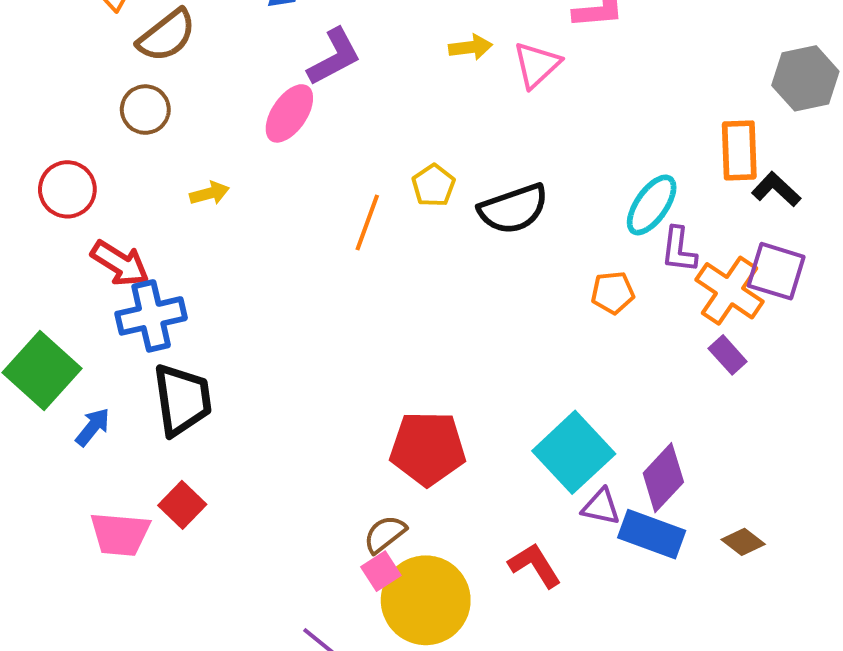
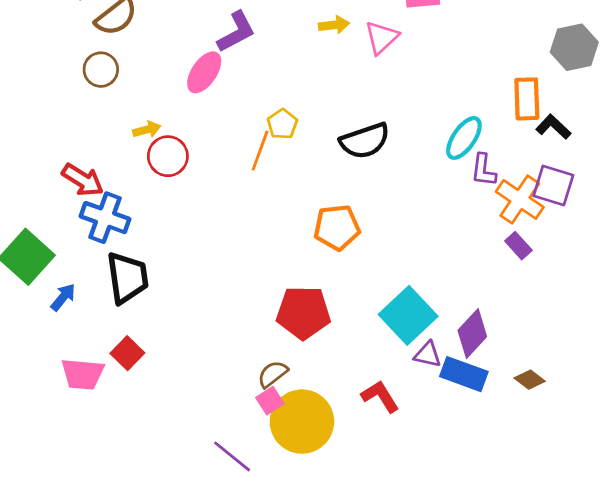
yellow pentagon: (433, 185) -> (282, 124), moved
red circle: (67, 189) -> (168, 156), moved
orange pentagon: (613, 293) -> (337, 227), moved, size x1.5
blue cross: (151, 316) -> (105, 218), turned 33

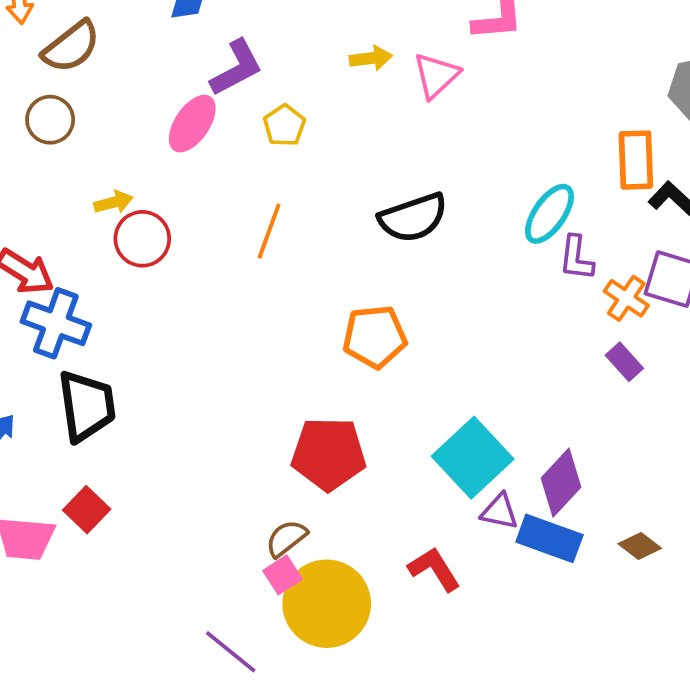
yellow pentagon: (282, 124) -> (284, 125), moved
orange cross: (520, 199) -> (626, 298), size x0.7

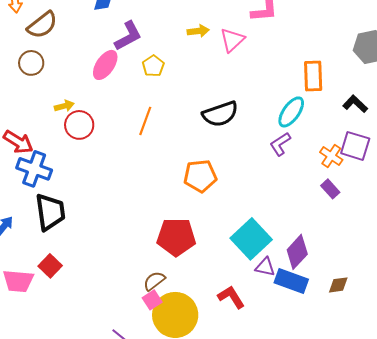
orange rectangle: (636, 160) -> (313, 76), moved
purple L-shape: (576, 258) -> (280, 144), moved, turned 50
brown diamond: (640, 546) -> (338, 285), turned -45

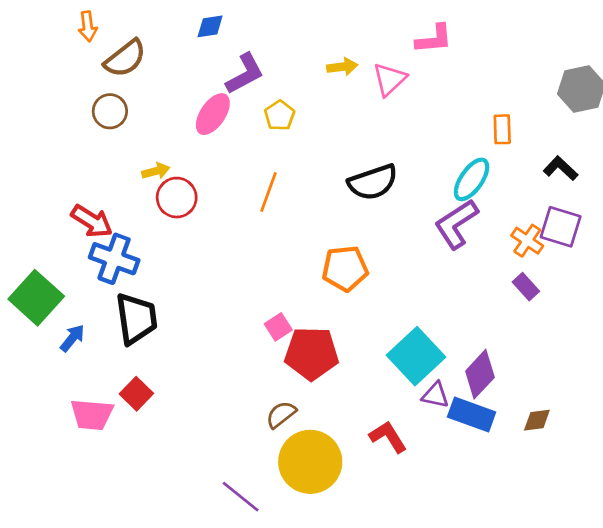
orange rectangle: (313, 76) -> (502, 129), size x0.7
purple L-shape: (280, 144) -> (456, 224), size x1.5
pink square: (152, 300) -> (278, 327), moved

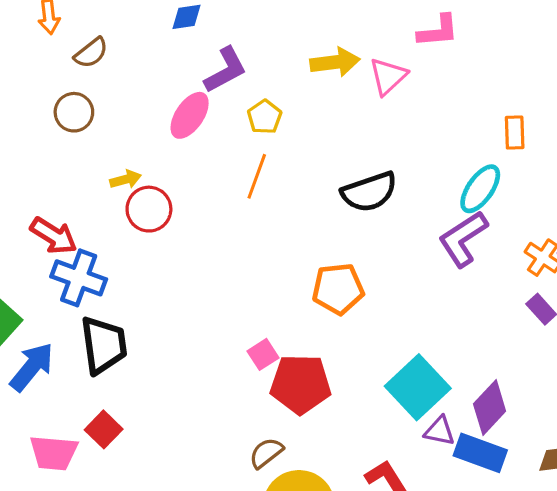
brown semicircle: (125, 58) -> (91, 53), size x0.7
yellow arrow: (342, 67) -> (335, 62), size x1.4
orange line: (268, 192) -> (257, 176), moved
blue arrow: (72, 338) -> (32, 367), size x1.6

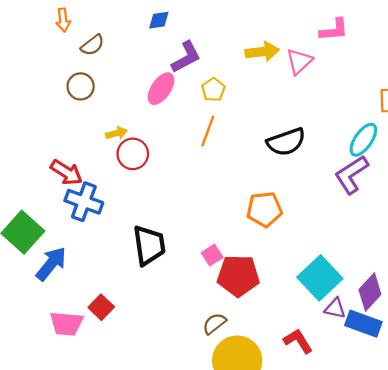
black trapezoid: (104, 345) -> (149, 245), moved

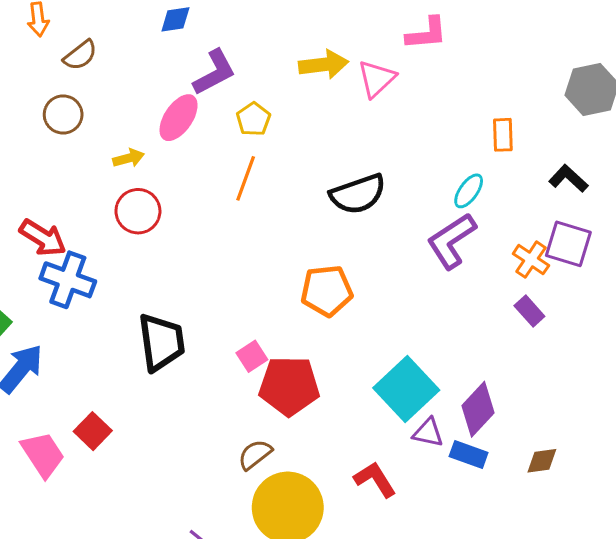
yellow arrow: (116, 133) -> (129, 158), moved
cyan ellipse: (363, 140) -> (469, 191), size x0.7
pink trapezoid: (66, 324) -> (43, 454), turned -128
blue rectangle: (363, 324) -> (469, 454), size x0.7

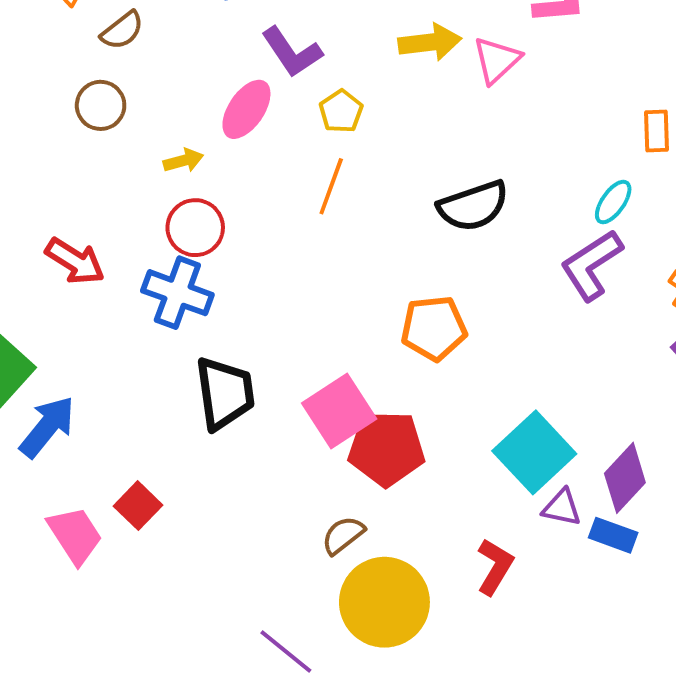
purple L-shape: (214, 72) -> (292, 52), turned 84
blue cross: (68, 280) -> (177, 293), moved
pink square: (252, 356) -> (339, 411), size x1.8
red L-shape: (375, 479) -> (495, 567), turned 63

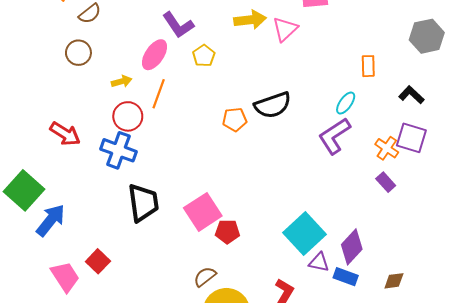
orange line: (331, 186) -> (159, 94), moved
orange pentagon: (434, 328) -> (235, 119), moved, size x0.7
red pentagon: (386, 448) -> (227, 231), size x0.6

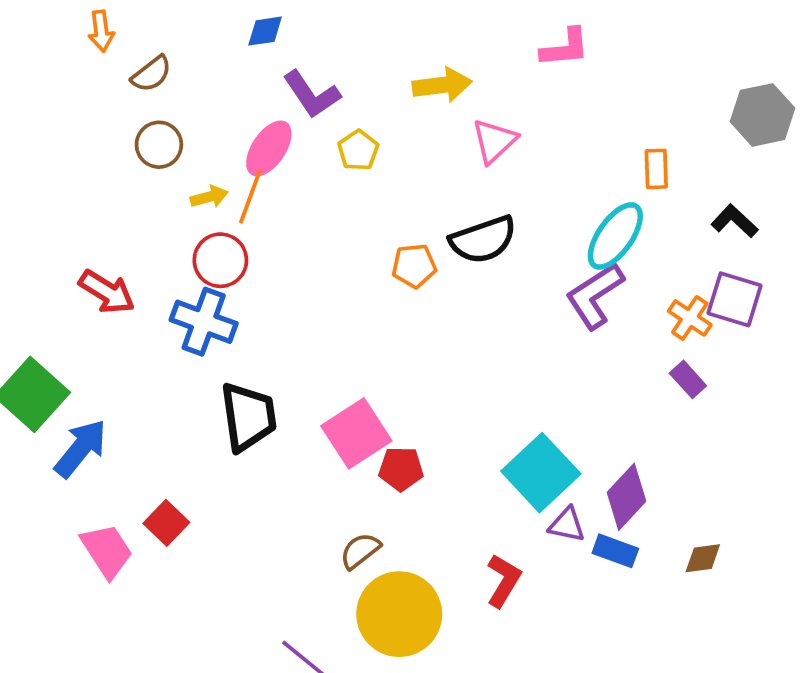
pink triangle: (285, 29) -> (494, 141), moved
brown circle: (78, 53) -> (159, 145), moved
orange line: (159, 94) -> (250, 197), moved
cyan ellipse: (346, 103) -> (615, 236), size x1.6

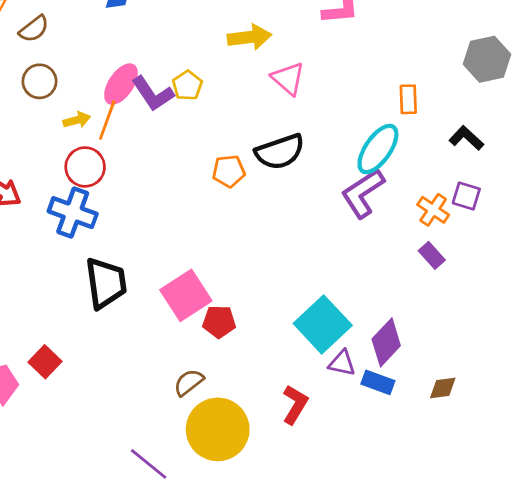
purple L-shape: (312, 94) -> (153, 94), moved
pink triangle: (494, 141) -> (288, 79), turned -36
purple square: (735, 299) -> (466, 196), size x0.7

